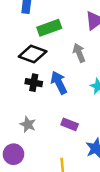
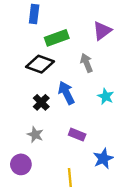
black cross: (34, 83) -> (41, 102), moved, turned 35

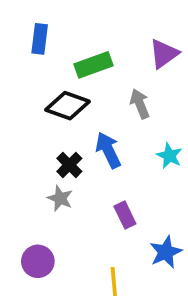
blue rectangle: (34, 14) -> (40, 39), moved
gray star: (35, 135) -> (60, 198), moved
purple rectangle: (77, 135) -> (125, 215), turned 42

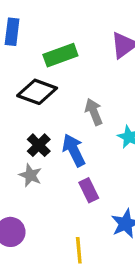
gray arrow: (140, 104) -> (94, 112), moved
blue arrow: (108, 150) -> (74, 150), moved

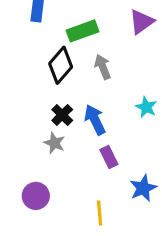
black diamond: (37, 92) -> (61, 65), turned -69
gray arrow: (94, 112) -> (103, 67), moved

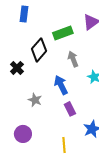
green rectangle: (82, 31) -> (63, 33), moved
gray arrow: (103, 67) -> (73, 59), moved
black cross: (62, 115) -> (17, 68), moved

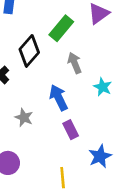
green rectangle: (63, 33) -> (61, 28), turned -30

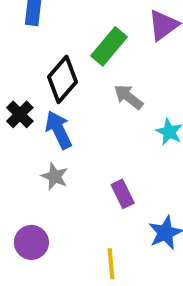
gray arrow: (75, 63) -> (128, 97), turned -30
blue arrow: (59, 98) -> (59, 130), moved

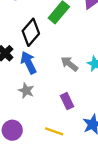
gray arrow: (128, 97) -> (69, 64), moved
yellow line: (111, 264) -> (54, 131), moved, turned -66

